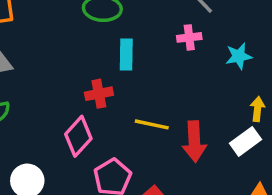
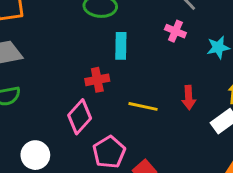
pink cross: (189, 37) -> (175, 31), turned 30
red arrow: (194, 141) -> (189, 98), moved, size x0.7

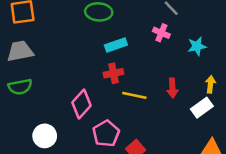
cyan rectangle: (121, 46) -> (116, 45), turned 70
red cross: (97, 80) -> (113, 73), moved

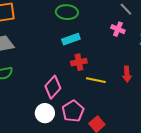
cyan rectangle: (116, 45) -> (71, 39), moved
white circle: (45, 136) -> (45, 113), moved

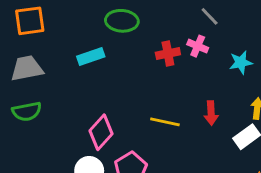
cyan rectangle: (71, 39) -> (91, 56), moved
red cross: (79, 62) -> (168, 54), moved

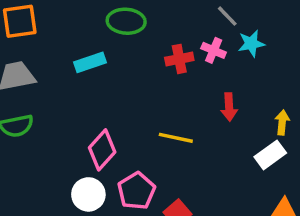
cyan star: (241, 62) -> (251, 44), moved
red arrow: (211, 113) -> (229, 107), moved

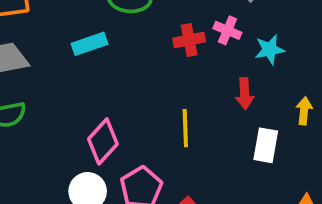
cyan star: (251, 44) -> (270, 50), moved
yellow line: (176, 138) -> (185, 128), turned 76
white rectangle: (270, 155) -> (266, 145), moved, turned -44

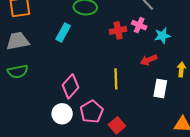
cyan rectangle: (90, 44) -> (63, 32), turned -42
red arrow: (245, 94) -> (149, 60), turned 70

